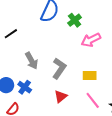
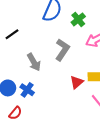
gray L-shape: (59, 68) -> (62, 50), moved
red triangle: (61, 96) -> (77, 82), moved

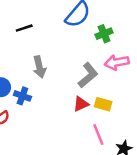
gray L-shape: (62, 50) -> (88, 75), moved
blue cross: (27, 90) -> (22, 96), turned -32

